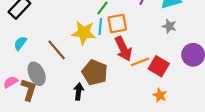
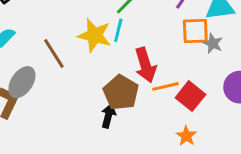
orange square: (117, 24) -> (195, 31), moved
brown pentagon: (95, 72) -> (121, 92), moved
gray ellipse: (37, 74) -> (22, 82), turned 50
black arrow: (79, 92) -> (108, 116), moved

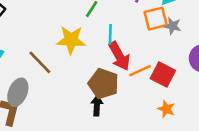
cyan line: (118, 30) -> (110, 34), moved

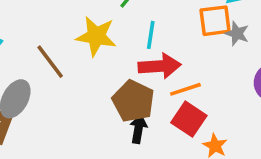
red arrow: (119, 56) -> (160, 66), turned -72
red square: (163, 74) -> (189, 119), moved
black arrow: (97, 106) -> (138, 129), moved

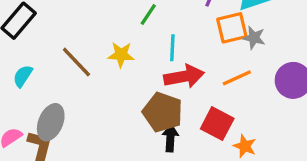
yellow star: (96, 36) -> (121, 55), size x0.7
brown line: (50, 62) -> (76, 62), moved
orange line: (185, 89) -> (237, 78), moved

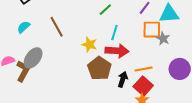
yellow star: (121, 55) -> (89, 44), moved
orange line: (237, 78) -> (144, 69), moved
red square: (217, 124) -> (143, 86), moved
black arrow: (170, 138) -> (123, 79), moved

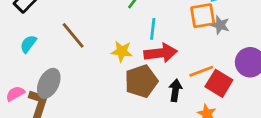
brown pentagon: (99, 68) -> (141, 81), turned 30
red square: (143, 86) -> (219, 83), moved

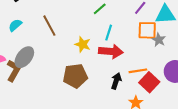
brown pentagon: (141, 81) -> (75, 76), moved

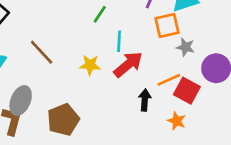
gray star: (159, 40) -> (185, 47), moved
red arrow: (111, 51) -> (128, 64), turned -30
brown pentagon: (75, 76) -> (63, 120), moved

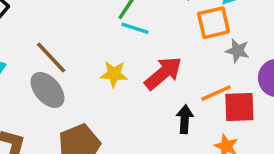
cyan line: (119, 41) -> (135, 28), moved, turned -75
red square: (187, 91) -> (239, 107), turned -30
gray ellipse: (21, 101) -> (47, 90), moved, turned -64

